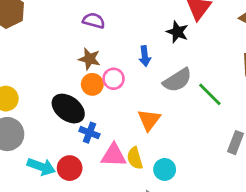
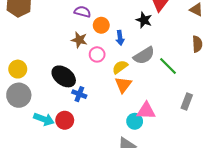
orange circle: (92, 84) -> (101, 25), moved
pink triangle: (114, 155) -> (146, 111), moved
yellow semicircle: (135, 158) -> (120, 67), moved, turned 70

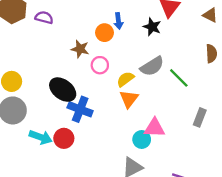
purple semicircle: (82, 12) -> (44, 18), moved
blue arrow: (120, 38) -> (118, 21), moved
blue cross: (79, 94) -> (80, 109), size x1.5

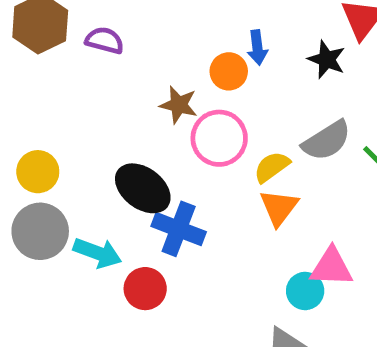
pink circle: (100, 65) -> (219, 138), size x1.5
cyan arrow: (41, 137) -> (97, 253), moved

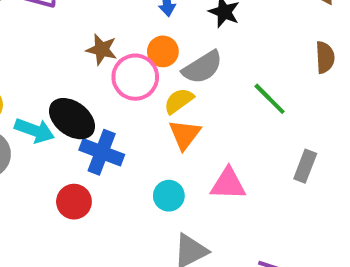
orange circle: (229, 71) -> (163, 51), moved
gray semicircle: (327, 141) -> (202, 67), moved
cyan arrow: (97, 253) -> (34, 130), moved
cyan circle: (305, 291) -> (169, 196), moved

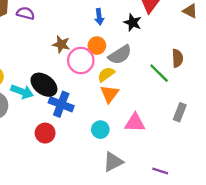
brown semicircle: (325, 57) -> (177, 58), moved

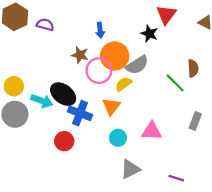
blue arrow: (99, 17) -> (100, 30), moved
orange circle: (97, 46) -> (115, 56), size x1.6
orange triangle: (110, 94) -> (111, 106), moved

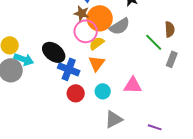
brown star: (80, 55) -> (82, 13), moved
yellow semicircle: (124, 84) -> (97, 43), moved
cyan arrow: (42, 101) -> (24, 59), moved
gray rectangle: (195, 121) -> (172, 59), moved
red circle: (64, 141) -> (76, 93), moved

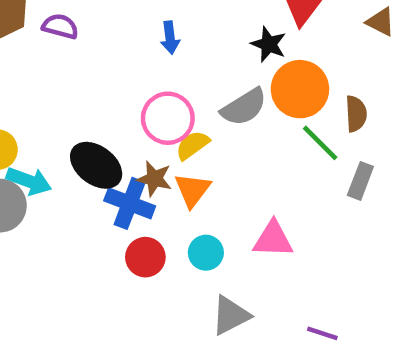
brown star: (82, 13) -> (154, 179), moved
orange circle: (100, 18) -> (300, 89), moved

